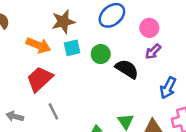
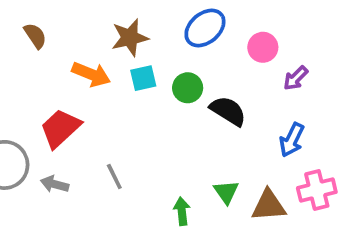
purple arrow: (153, 52) -> (296, 78), moved
red trapezoid: (40, 79) -> (60, 128), moved

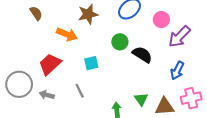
cyan square: (143, 78) -> (91, 63), moved
purple arrow: (296, 78) -> (179, 37), size x1.6

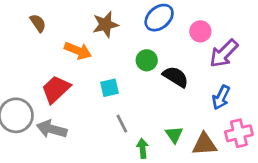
gray line: (80, 91) -> (122, 124), moved
gray arrow: (47, 95) -> (52, 129), size x1.5

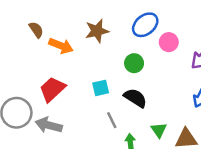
pink circle: (200, 31) -> (169, 42), moved
orange arrow: (78, 51) -> (61, 46), moved
black semicircle: (176, 77) -> (135, 98), moved

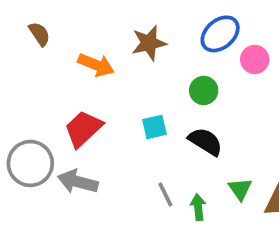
brown semicircle: (36, 30) -> (39, 34), moved
gray line: (112, 120) -> (165, 194), moved

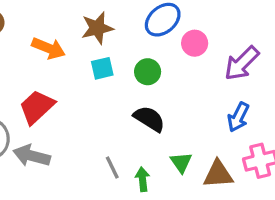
cyan square: (154, 127) -> (102, 68), moved

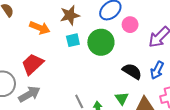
green circle: (148, 72) -> (101, 42), size x1.6
black semicircle: (149, 119) -> (132, 71), moved
gray arrow: (32, 156) -> (29, 94), turned 135

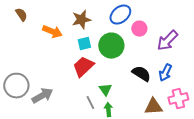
red trapezoid: (32, 64) -> (83, 67), moved
green triangle: (122, 98) -> (105, 90), moved

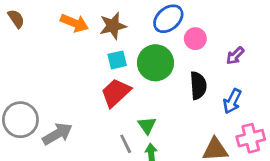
brown semicircle: (21, 15) -> (16, 19), moved
orange arrow: (52, 32) -> (74, 23), moved
purple arrow: (167, 41) -> (235, 56), size x0.6
black semicircle: (141, 74) -> (198, 86), moved, turned 54

